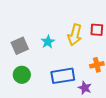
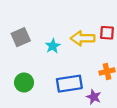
yellow arrow: (75, 35) -> (83, 38), turned 75
gray square: (20, 46) -> (21, 37), moved

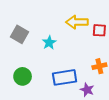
gray square: (21, 37) -> (19, 34), turned -36
yellow arrow: (83, 38) -> (77, 22), moved

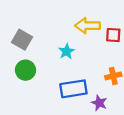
cyan star: (49, 43) -> (66, 51), moved
green circle: (23, 76) -> (26, 70), moved

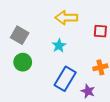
yellow arrow: (88, 26) -> (66, 18), moved
blue rectangle: (73, 89) -> (65, 79), turned -50

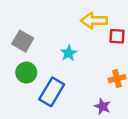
yellow arrow: (66, 18) -> (94, 21), moved
blue rectangle: (65, 79) -> (52, 92), moved

